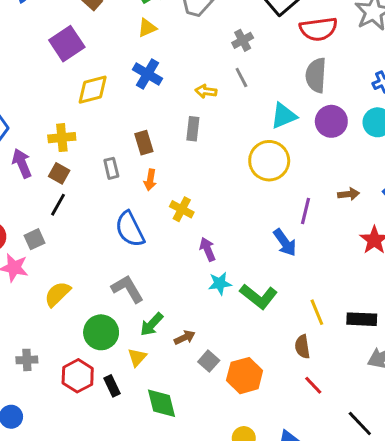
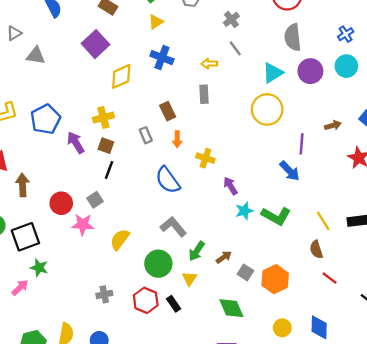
green diamond: (161, 403) -> (231, 308), moved

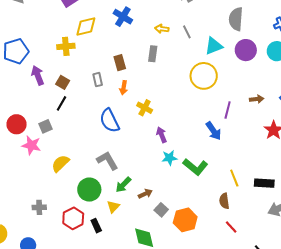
gray line: (235, 48) -> (187, 32), moved
yellow cross: (103, 118) -> (66, 46), moved

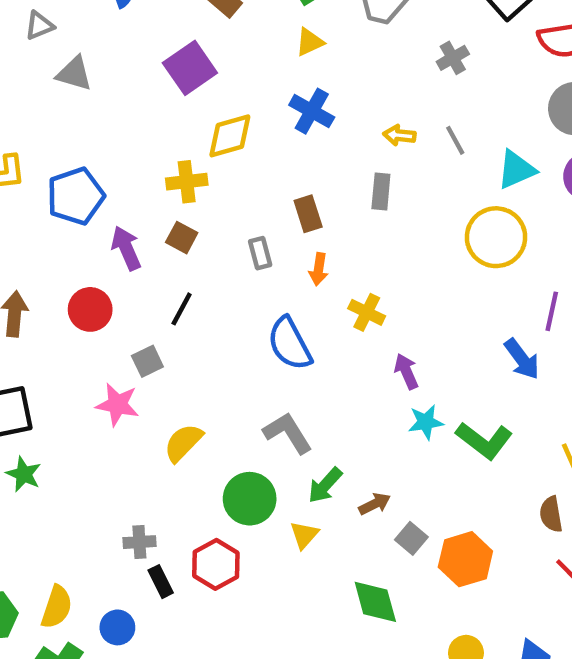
brown square: (63, 82) -> (182, 238), moved
red circle: (17, 124) -> (90, 309), moved
black rectangle: (96, 226) -> (161, 582), moved

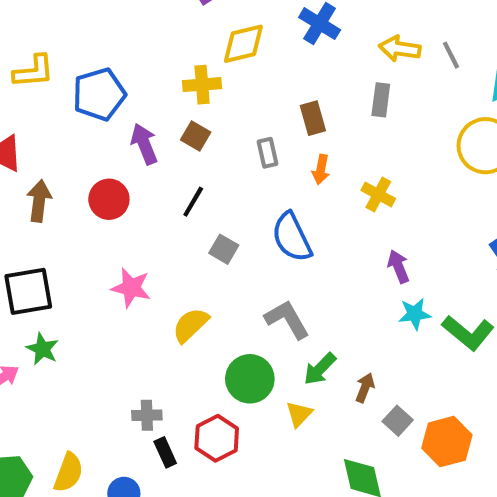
yellow arrow: (399, 135) -> (400, 49), size x1.4
yellow cross: (367, 312) -> (378, 194), moved
gray square: (147, 361) -> (224, 249), moved, turned -36
brown arrow: (375, 504) -> (365, 388), turned -44

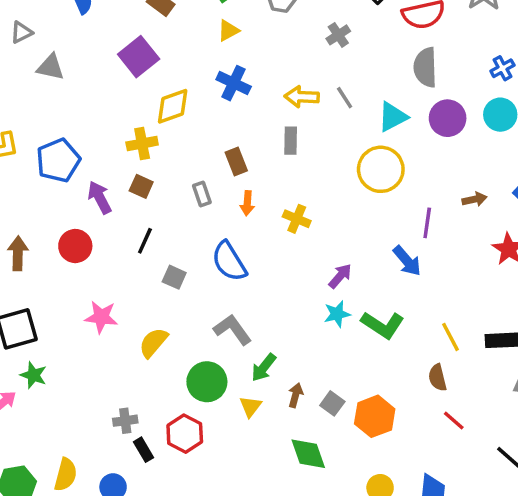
purple arrow: (398, 267) -> (340, 276), moved, turned 68
brown arrow: (365, 388) -> (296, 395), moved

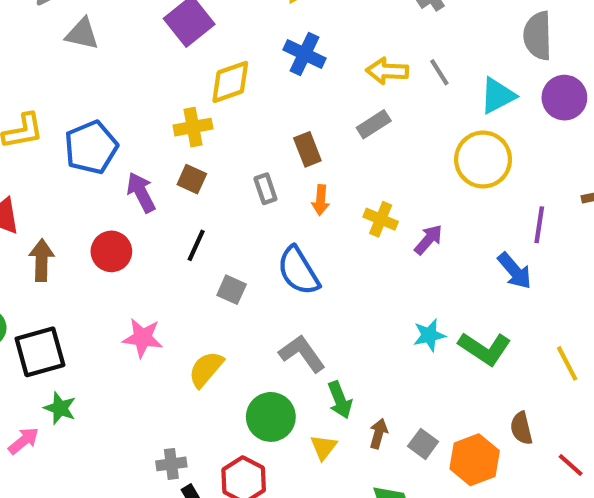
gray rectangle: (291, 141) -> (374, 124), turned 56
purple arrow: (340, 276) -> (428, 240), moved
green arrow: (264, 368) -> (340, 400), turned -60
brown semicircle: (438, 378) -> (521, 428), moved

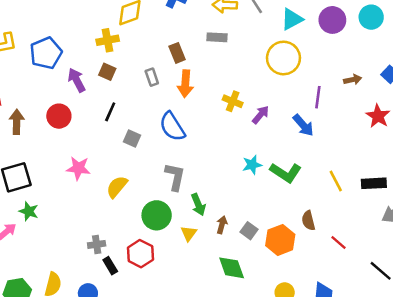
gray rectangle: (374, 124) -> (217, 37), turned 36
orange arrow: (321, 200) -> (185, 84), size x1.5
yellow cross: (381, 219) -> (233, 101), moved
purple arrow: (428, 240) -> (261, 115), moved
gray L-shape: (302, 354) -> (175, 177), turned 48

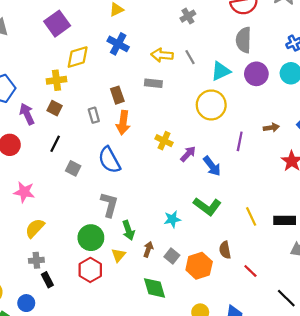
blue arrow: (303, 125) -> (212, 166), moved
cyan star: (252, 165) -> (172, 219), moved
yellow semicircle: (117, 187) -> (35, 228), moved
red hexagon: (140, 254) -> (90, 270), moved

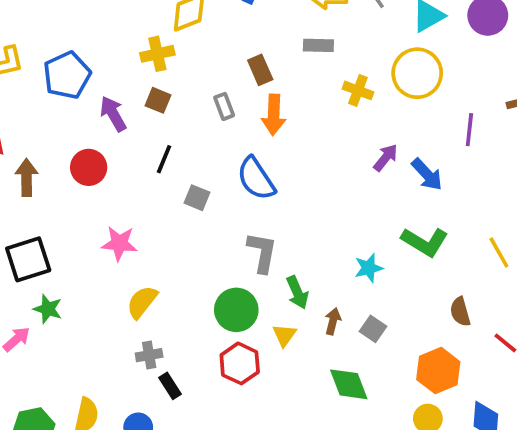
yellow cross: (164, 141) -> (358, 90), moved
orange hexagon: (199, 266) -> (438, 371), moved

